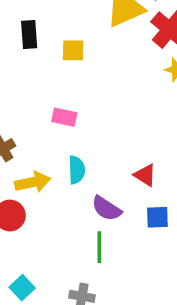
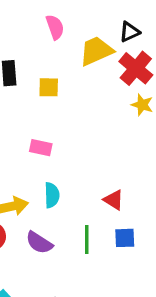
purple semicircle: (106, 208) -> (39, 243), moved
green line: (99, 247) -> (87, 239), moved

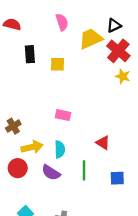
pink rectangle: (41, 148) -> (63, 115), moved
cyan semicircle: (52, 195) -> (60, 149), moved
blue square: (125, 238) -> (117, 178), moved

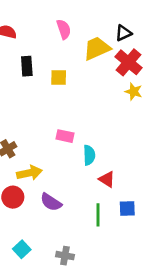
red triangle: (103, 143) -> (107, 179), moved
cyan semicircle: (60, 149) -> (89, 155), moved
green line: (84, 170) -> (98, 215), moved

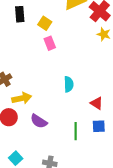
yellow square: (59, 78) -> (45, 23), turned 32
pink rectangle: (65, 136) -> (50, 43), moved, turned 56
red triangle: (107, 179) -> (97, 103), moved

